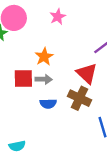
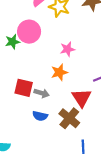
pink star: (58, 17) -> (67, 49), moved
orange star: (44, 57) -> (59, 72), moved

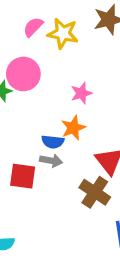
red square: (24, 88) -> (23, 176), moved
blue semicircle: (40, 116) -> (53, 142), moved

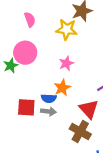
pink semicircle: (33, 27) -> (30, 20), turned 120
yellow star: (63, 33) -> (67, 29), moved
red square: (23, 176) -> (26, 107), moved

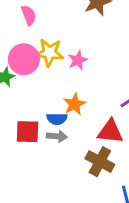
yellow star: (67, 29) -> (49, 53), moved
pink star: (66, 63) -> (78, 60), moved
red triangle: (89, 109) -> (110, 132), turned -40

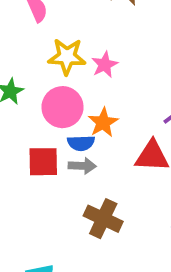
pink circle: (24, 59) -> (62, 107), moved
brown cross: (100, 162) -> (103, 219), moved

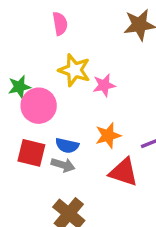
pink circle: (62, 107) -> (39, 106), moved
orange star: (103, 123) -> (108, 135), moved

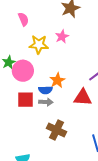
pink star: (104, 85) -> (62, 37), moved
orange star: (108, 135) -> (57, 80), moved

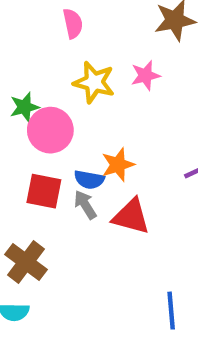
red triangle: (83, 97) -> (131, 217), moved
gray arrow: (46, 102) -> (85, 205), turned -136
brown cross: (57, 130) -> (26, 262), moved

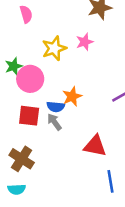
pink semicircle: (73, 24) -> (26, 14), moved
yellow star: (94, 82) -> (54, 48), turned -30
red triangle: (131, 217) -> (95, 146), moved

